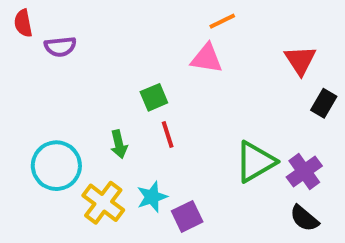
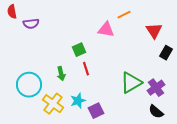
orange line: (222, 21) -> (124, 15), moved

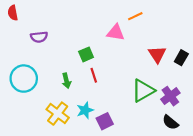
purple semicircle: (31, 24) -> (39, 37), moved
red triangle: (154, 31) -> (157, 54), moved
cyan circle: (29, 85) -> (24, 79), moved

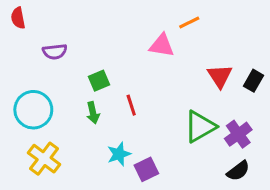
green square: (86, 54) -> (99, 81), moved
yellow cross: (58, 114) -> (44, 159), moved
black semicircle: (170, 122) -> (238, 171), turned -77

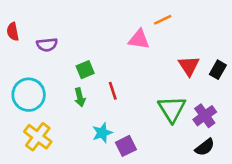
red semicircle: (18, 18) -> (13, 32), moved
green triangle: (200, 127) -> (172, 109), turned -32

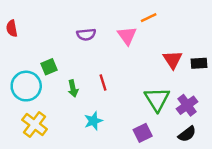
pink triangle: (139, 39) -> (127, 36), turned 45
purple semicircle: (47, 45) -> (86, 34), moved
green square: (85, 70) -> (49, 67), moved
black rectangle: (218, 70) -> (199, 63), turned 56
purple square: (126, 146) -> (143, 133), moved

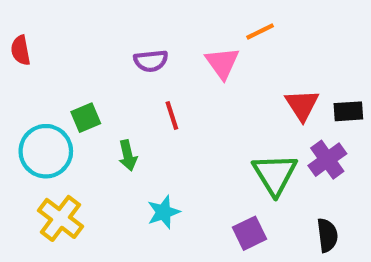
red line: (103, 82) -> (172, 115), moved
purple cross: (187, 105) -> (327, 160), moved
black semicircle: (187, 134) -> (327, 235), turned -60

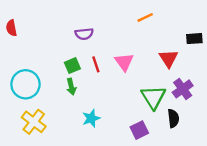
pink triangle: (222, 63) -> (124, 62), moved
black rectangle: (348, 111) -> (194, 39), moved
green square: (86, 118) -> (72, 66), moved
black semicircle: (327, 235) -> (173, 118), moved

